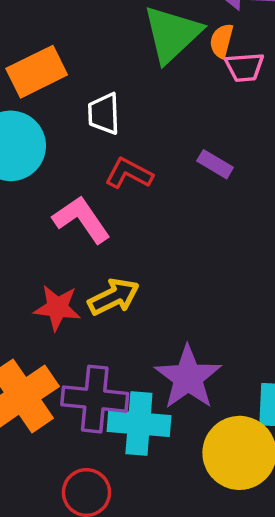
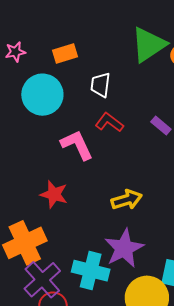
orange rectangle: (37, 72) -> (65, 54), size x0.7
yellow arrow: (114, 297) -> (127, 200), moved
purple cross: (95, 399) -> (42, 280), moved, turned 33

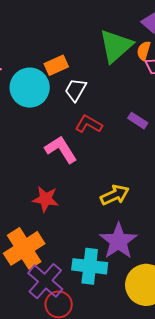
orange rectangle: (65, 54) -> (56, 65), moved
white trapezoid: (100, 85) -> (76, 90), turned 30
cyan circle: (42, 95) -> (30, 88), moved

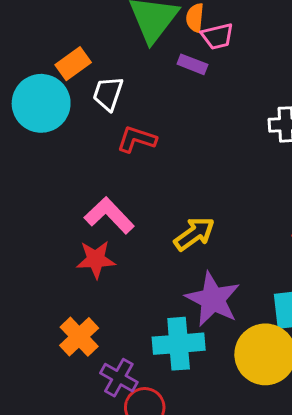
purple rectangle: (138, 121) -> (192, 64), moved
pink L-shape: (61, 149) -> (109, 215), moved
orange cross: (24, 248) -> (79, 337), size x0.7
purple cross: (45, 281) -> (119, 378), size x0.7

